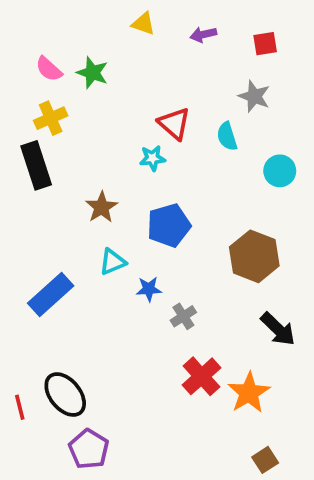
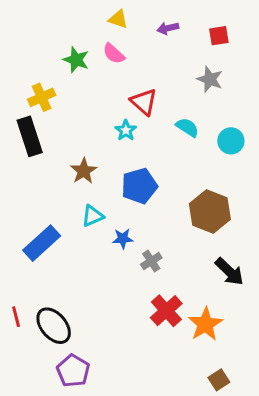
pink semicircle: (49, 69) -> (114, 54), moved
cyan semicircle: (227, 136) -> (187, 127), moved, turned 140
cyan star: (152, 158) -> (126, 130), turned -30
red line: (20, 407) -> (16, 317), moved

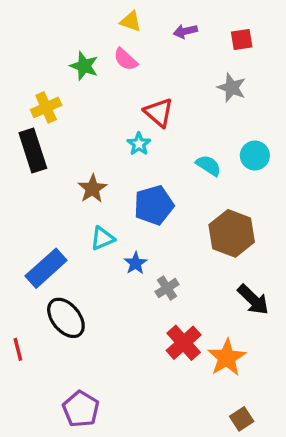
cyan semicircle: (187, 127) -> (208, 165), moved
blue star: (123, 239) -> (136, 263), turned -30
black ellipse: (54, 326) -> (66, 318), moved

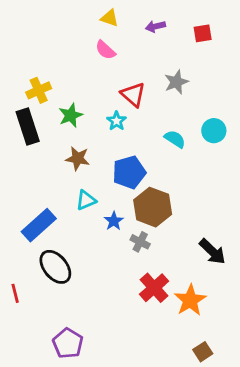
green star: (84, 66) -> (71, 115), moved, turned 30
gray star: (232, 88) -> (176, 82), moved, turned 30
brown star: (92, 189) -> (78, 158), turned -30
brown hexagon: (232, 233) -> (153, 207), moved
gray cross: (167, 288) -> (140, 242), turned -30

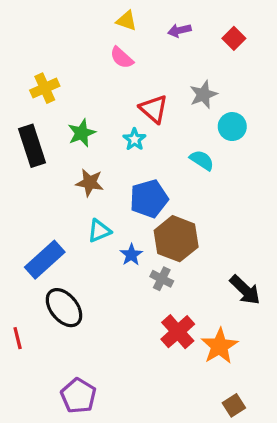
red square: (203, 33) -> (234, 38), turned -36
yellow cross: (39, 90) -> (45, 88), moved
cyan circle: (214, 131) -> (232, 127), moved

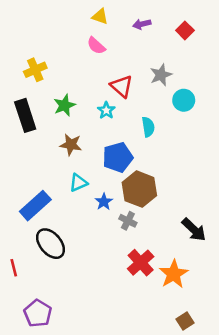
cyan semicircle: (202, 160) -> (148, 127), moved, turned 48
purple pentagon: (78, 396) -> (38, 313), moved

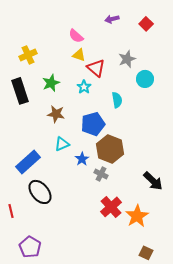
yellow triangle: (100, 16) -> (79, 55), moved
brown square: (185, 321) -> (146, 253), turned -32

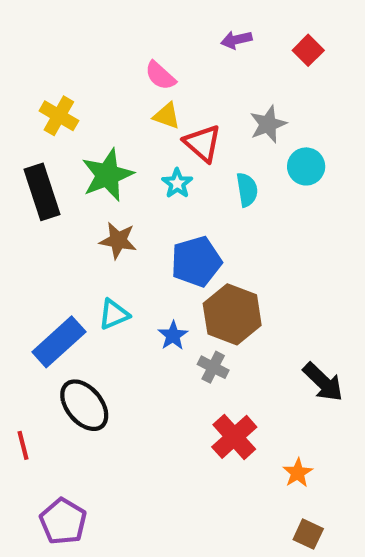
yellow cross: (28, 55) -> (59, 116), turned -36
green star: (51, 83) -> (107, 175), size x1.4
cyan semicircle: (117, 100) -> (247, 190), moved
cyan triangle: (62, 144) -> (114, 314), moved
orange star: (137, 216) -> (298, 473), moved, size x0.6

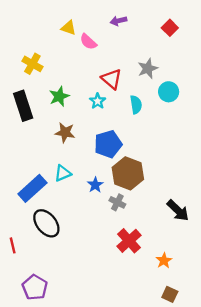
purple arrow: (236, 40) -> (119, 21), moved
yellow triangle: (167, 116) -> (68, 28), moved
green star: (107, 175) -> (59, 96), size x0.7

